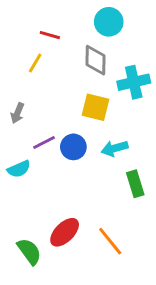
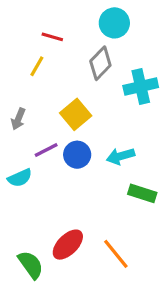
gray diamond: (95, 60) -> (100, 63), turned 44
yellow square: (95, 107) -> (76, 114), moved, turned 36
green rectangle: (135, 184) -> (142, 193), turned -55

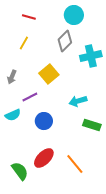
red line: (52, 37) -> (29, 17), moved
blue circle: (77, 155) -> (44, 121), moved

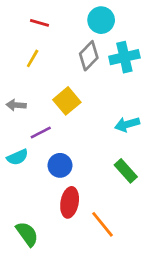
cyan cross: (91, 56) -> (124, 57), moved
gray arrow: (12, 77) -> (16, 105), turned 72
cyan arrow: (78, 101) -> (127, 124), moved
green rectangle: (92, 125) -> (126, 171), turned 30
red ellipse: (44, 158) -> (70, 202), moved, turned -35

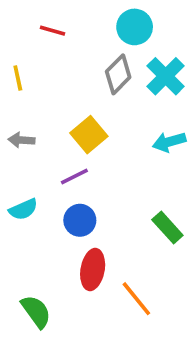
cyan cross: (124, 57) -> (166, 76), turned -32
yellow line: (33, 58) -> (18, 78), moved, turned -42
cyan arrow: (127, 124) -> (169, 142), moved
purple line: (41, 132) -> (74, 176), moved

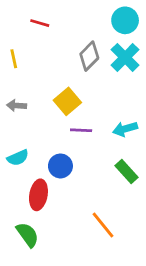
cyan circle: (135, 27) -> (125, 20), moved
cyan arrow: (169, 142) -> (125, 129), moved
purple line: (74, 176) -> (81, 130), moved, turned 30
red ellipse: (93, 270) -> (38, 195), moved

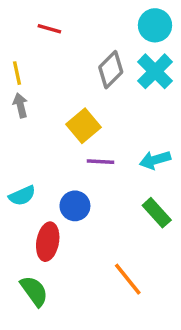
gray arrow: (16, 106) -> (20, 105), moved, turned 72

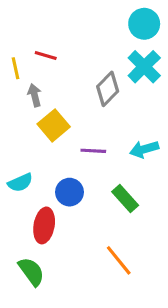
red line: (49, 29) -> (46, 56), moved
gray diamond: (111, 70) -> (108, 89), moved
gray arrow: (20, 105) -> (35, 95), moved
yellow square: (83, 126) -> (54, 125), moved
green rectangle: (157, 213) -> (125, 198), moved

